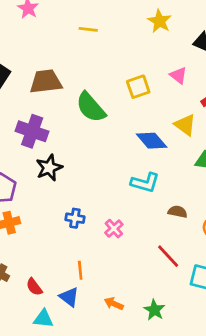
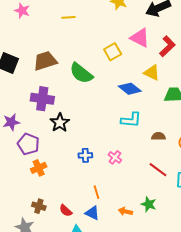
pink triangle: (178, 75) -> (140, 38), size x1.5
green star: (154, 310) -> (149, 204), moved

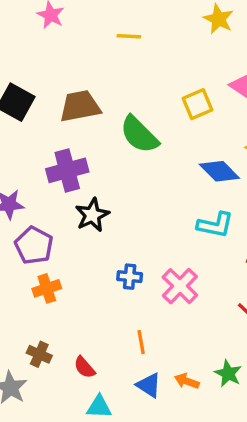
purple cross: (42, 99) -> (67, 170), turned -30
pink cross: (115, 157) -> (180, 286), size x1.5
blue triangle: (92, 213) -> (149, 385), moved

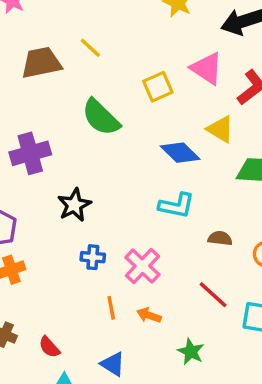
yellow line: (129, 36) -> (90, 48), moved, turned 40
brown trapezoid: (80, 106) -> (41, 63), moved
black star: (92, 215) -> (74, 205), moved
orange line: (141, 342) -> (111, 308), moved
orange arrow: (187, 381) -> (149, 315), moved

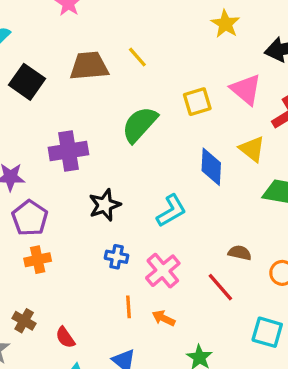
green semicircle: (101, 117) -> (140, 124), turned 81
blue diamond: (180, 153) -> (211, 167), turned 42
cyan L-shape: (177, 205) -> (171, 211), moved, turned -48
red line: (213, 295) -> (220, 287), moved

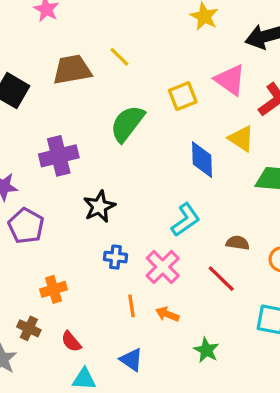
cyan L-shape: (171, 211) -> (186, 220), moved
orange cross: (38, 260) -> (53, 289), moved

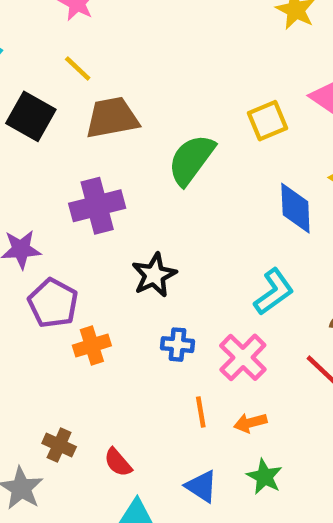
yellow line: (119, 57) -> (78, 68), moved
brown trapezoid: (72, 70) -> (112, 118), moved
orange cross: (53, 289) -> (92, 345), moved
orange arrow: (167, 314) -> (250, 423), turned -35
green star: (206, 350) -> (264, 477), moved

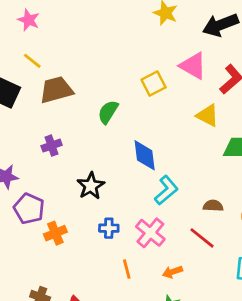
green semicircle: (191, 160) -> (108, 112), size x0.7
purple cross: (97, 206) -> (52, 146), size x0.6
blue diamond: (295, 208) -> (145, 155), moved
orange arrow: (250, 423) -> (172, 272), moved

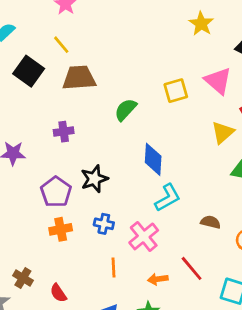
yellow triangle: (208, 115) -> (223, 132), turned 40
purple pentagon: (29, 209) -> (56, 192), moved
orange cross: (55, 233) -> (61, 229), moved
red line: (202, 238) -> (192, 268), moved

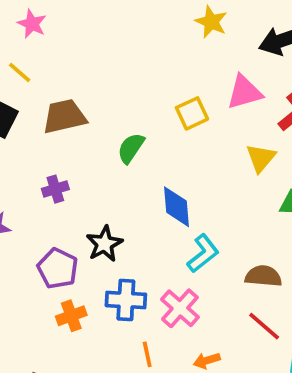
yellow line: (61, 45) -> (20, 73), moved
pink triangle: (218, 81) -> (244, 92), turned -48
brown semicircle: (211, 222) -> (263, 276), size x1.4
blue cross: (104, 224) -> (126, 300), size x1.5
red line: (192, 268) -> (264, 326), moved

